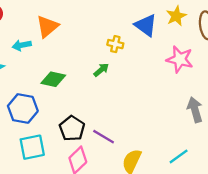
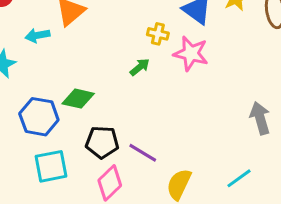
pink star: (180, 59) -> (191, 53), moved
green diamond: (53, 79) -> (78, 99), moved
black pentagon: (72, 128) -> (102, 142), turned -30

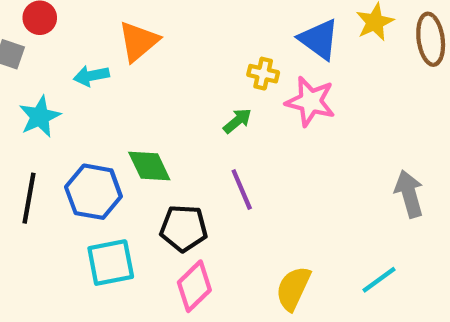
green diamond: (78, 99) -> (149, 166), turned 52
purple line: (143, 153) -> (242, 190), moved, turned 36

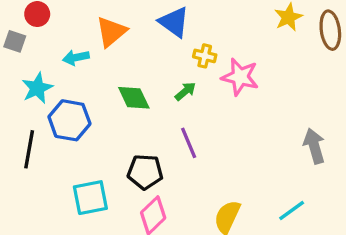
blue triangle: (319, 39) -> (174, 22), moved
green diamond: (149, 166) -> (134, 98), moved
blue hexagon: (93, 192) -> (69, 120), moved

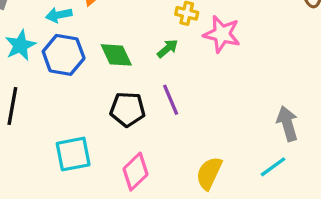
blue hexagon: (69, 120) -> (64, 55), moved
gray arrow: (314, 146) -> (287, 124), moved
black pentagon: (145, 172) -> (128, 109), moved

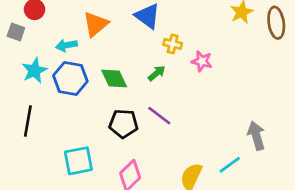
pink star: (222, 34) -> (202, 61), size x0.7
purple line: (171, 100) -> (159, 116), turned -30
cyan line: (273, 167) -> (230, 165), moved

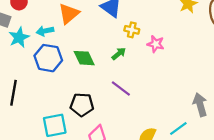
cyan star: (35, 71) -> (19, 37), moved
black pentagon: (123, 124) -> (82, 105), moved

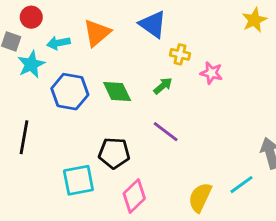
cyan arrow: (45, 31) -> (58, 43), moved

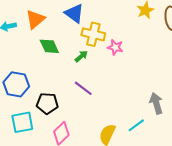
yellow cross: (180, 54) -> (93, 34), size x1.6
blue hexagon: (70, 92) -> (16, 84), moved
green diamond: (117, 92) -> (49, 46), moved

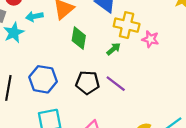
green diamond: (49, 46) -> (79, 38), turned 35
black pentagon: (47, 103) -> (88, 83), moved

